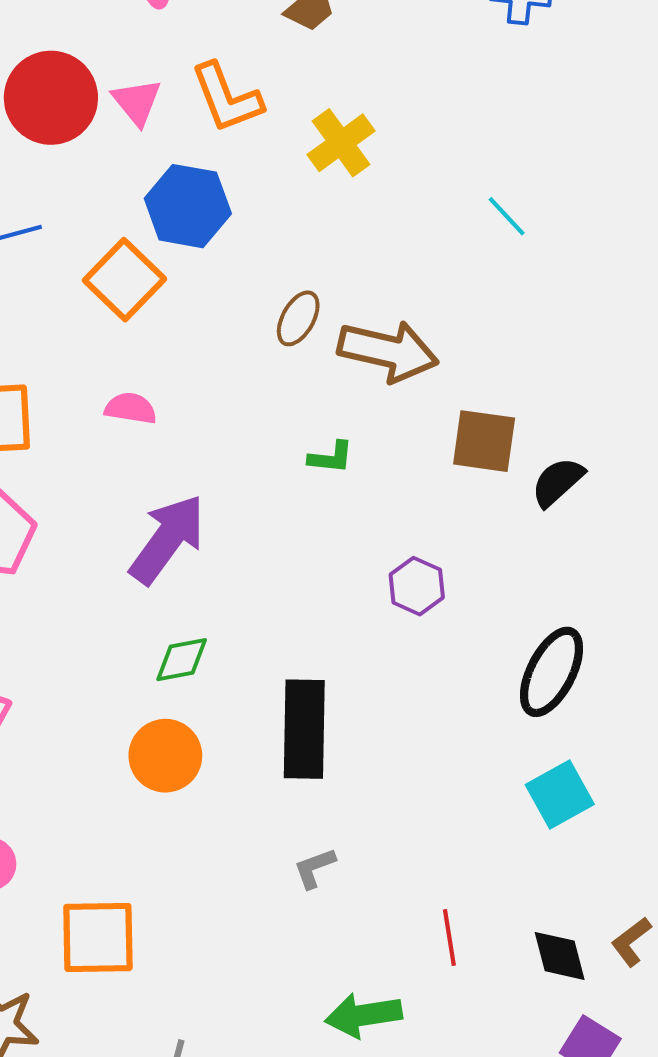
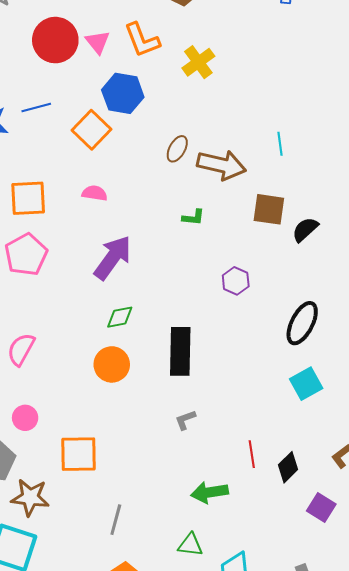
cyan line: (507, 216) -> (280, 144), moved, turned 35
black diamond: (560, 956) -> (288, 467), moved, turned 60

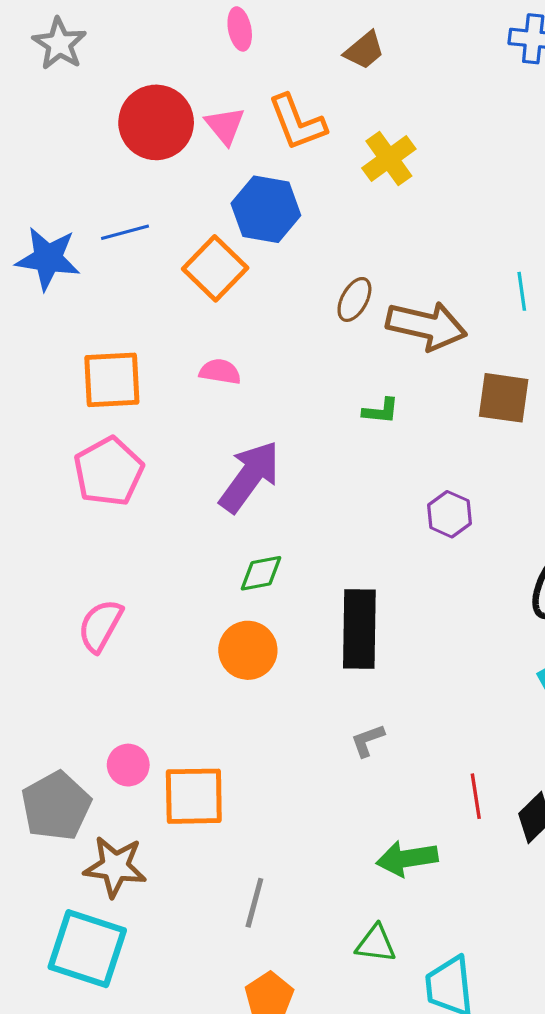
pink circle: (25, 418) -> (128, 765), moved

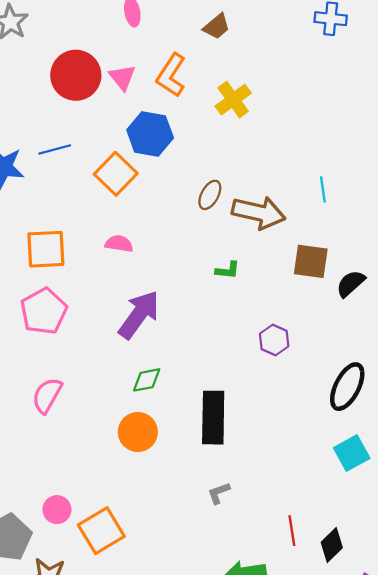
orange L-shape: (297, 122) -> (171, 75), turned 54
pink semicircle: (100, 626) -> (47, 395), moved
orange square: (194, 796) -> (101, 531), turned -30

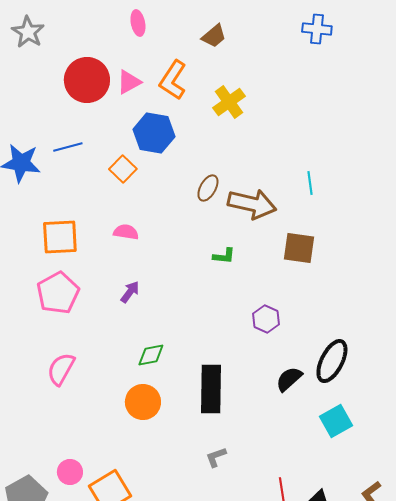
pink triangle: (122, 77) -> (129, 82), turned 40
orange square: (116, 174) -> (123, 169), size x0.7
black semicircle: (351, 284) -> (289, 379), moved
purple arrow: (139, 315) -> (130, 292), moved, size x0.5

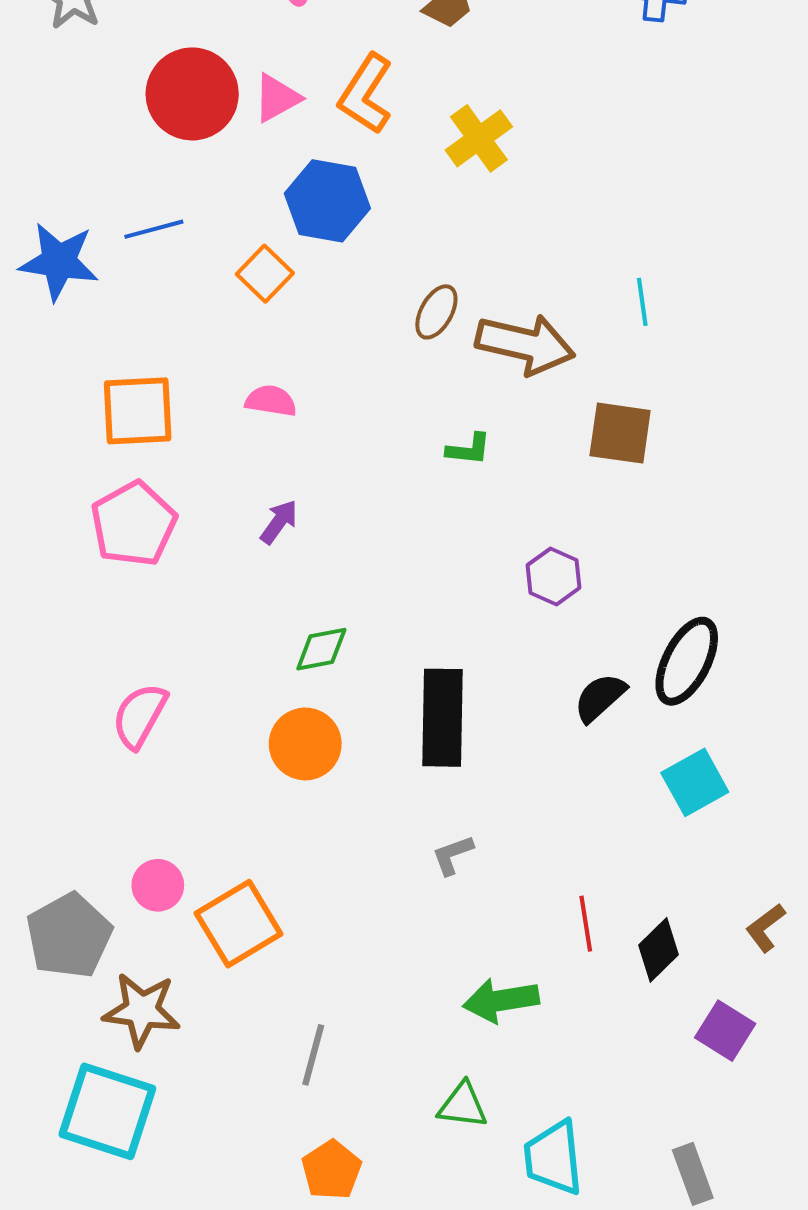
pink semicircle: (61, 369) -> (140, 716), moved

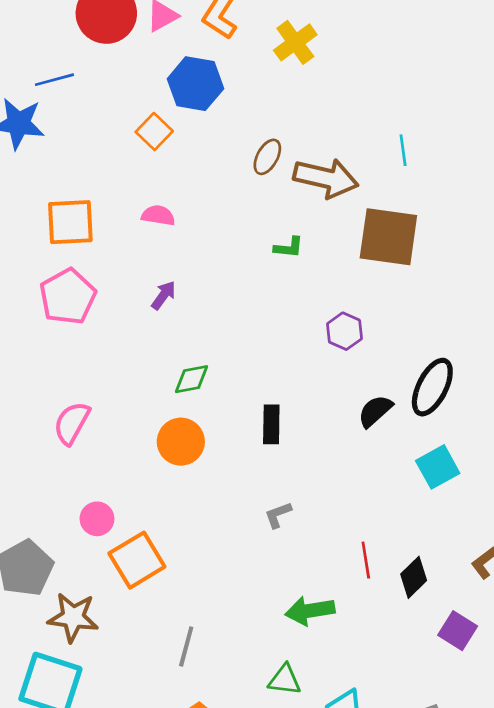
blue line: (154, 229) -> (54, 80), moved
brown square: (620, 433) -> (388, 237), size x1.4
black rectangle: (442, 718) -> (271, 424), size x0.6
pink circle: (158, 885) -> (97, 519), moved

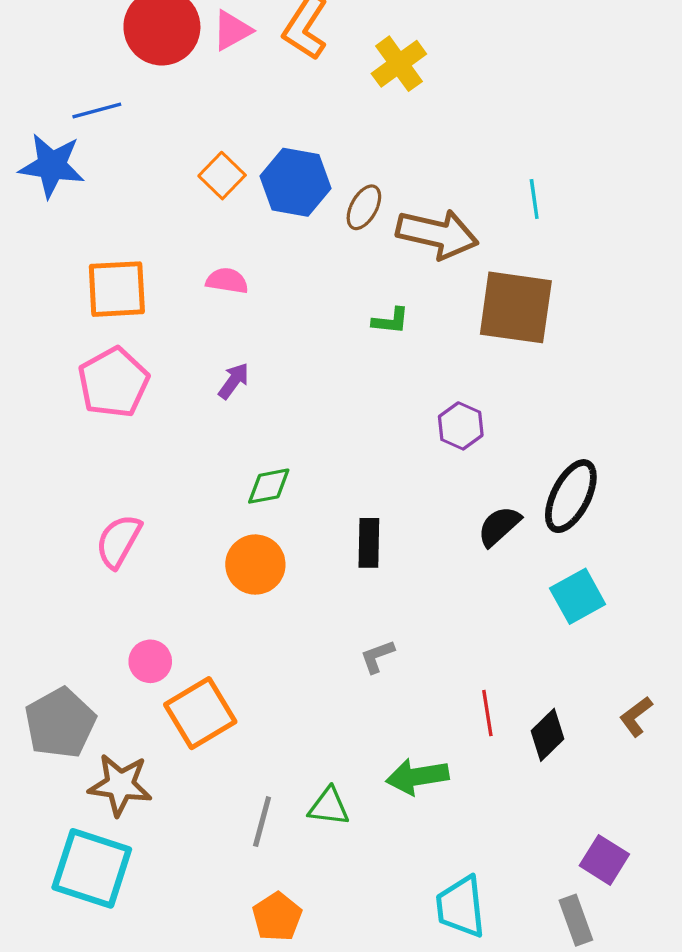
blue hexagon: (195, 84) -> (295, 182), moved
purple square: (458, 631) -> (604, 860), moved
green triangle: (285, 680) -> (329, 807), moved

